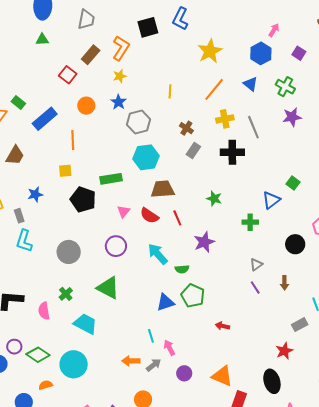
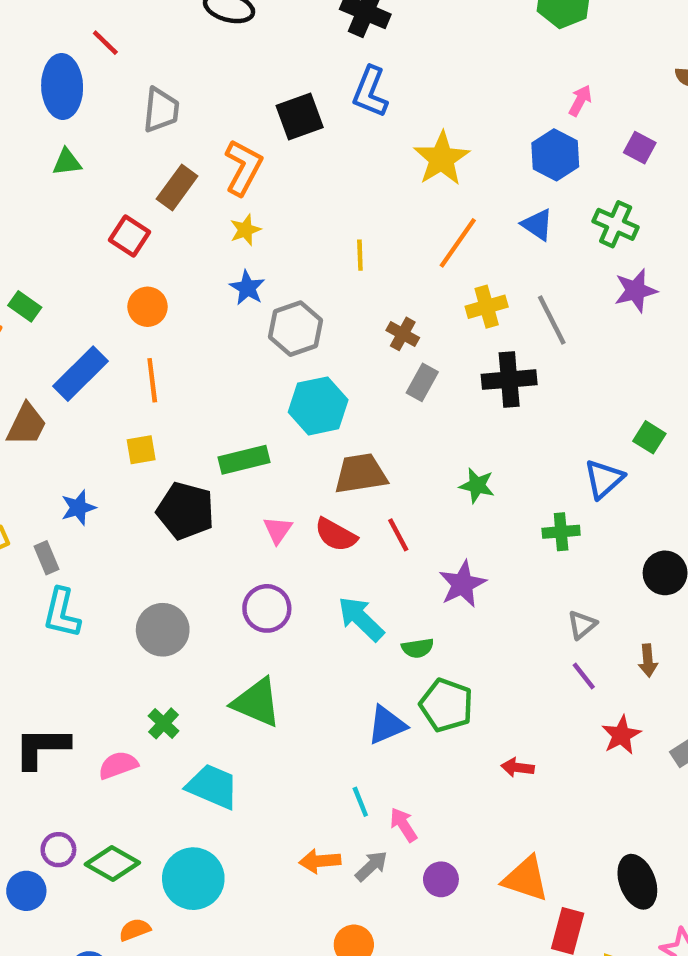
orange circle: (86, 106) -> (148, 307), moved
blue rectangle: (45, 119) -> (81, 374), moved
pink semicircle: (44, 311) -> (118, 765), turned 84
red star: (284, 351) -> (621, 735), moved

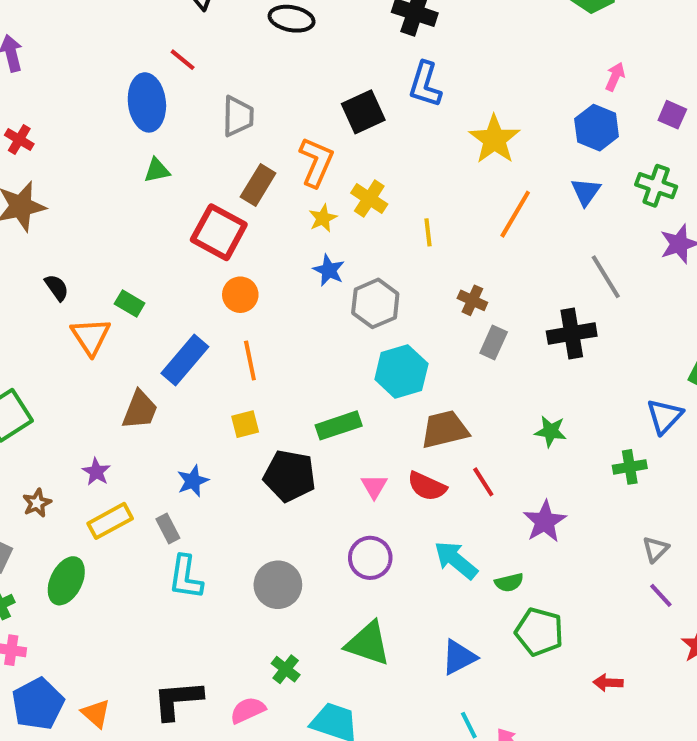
blue triangle: (537, 225) -> (586, 192), turned 36
red square: (130, 236) -> (219, 232), size x1.5
yellow cross: (487, 307) -> (369, 199), moved, turned -36
blue triangle: (387, 725) -> (459, 657), moved

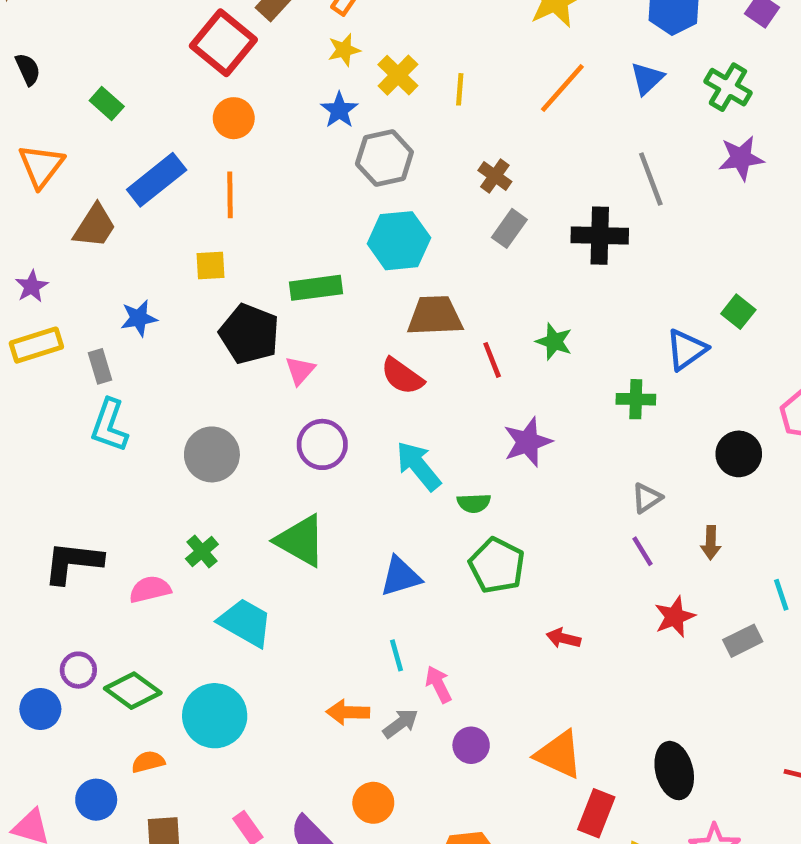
yellow cross: (369, 199) -> (398, 75), moved
orange triangle: (91, 336) -> (41, 166), moved
red line: (483, 482) -> (492, 360), moved
pink triangle: (374, 486) -> (300, 370), moved

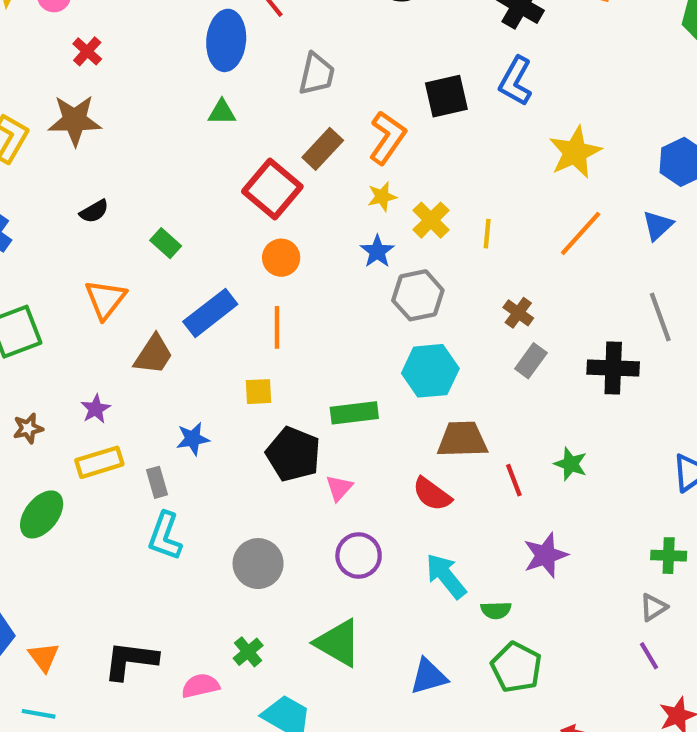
black semicircle: (28, 69) -> (94, 211), turned 84
green cross: (636, 399) -> (669, 556), moved

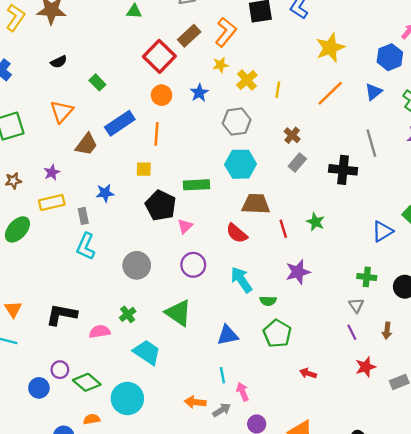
blue star: (377, 251) -> (199, 93), moved
gray triangle: (653, 607) -> (356, 305), turned -35

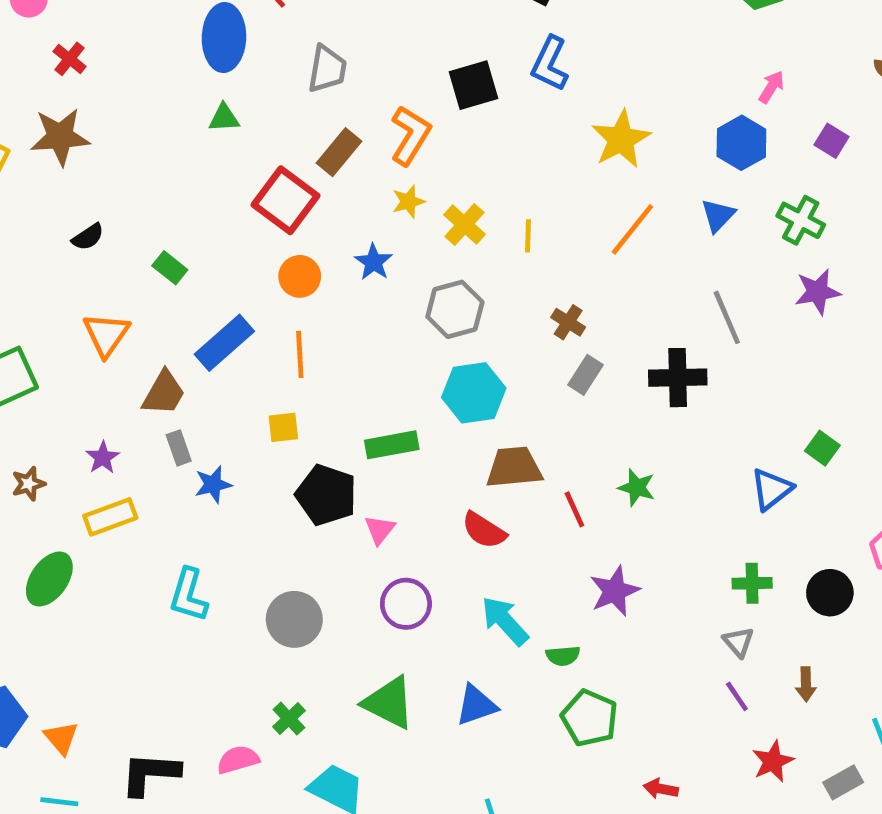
gray rectangle: (83, 216) -> (179, 448), moved
black L-shape: (61, 315) -> (150, 774), moved
blue triangle: (228, 335) -> (476, 705), moved

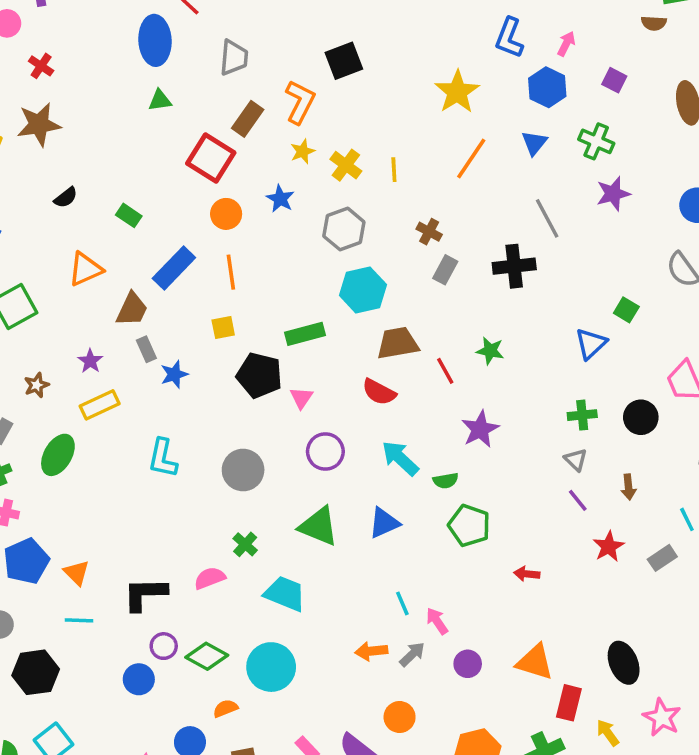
blue L-shape: (550, 64) -> (509, 38), moved
orange triangle: (106, 335) -> (85, 269), turned 36

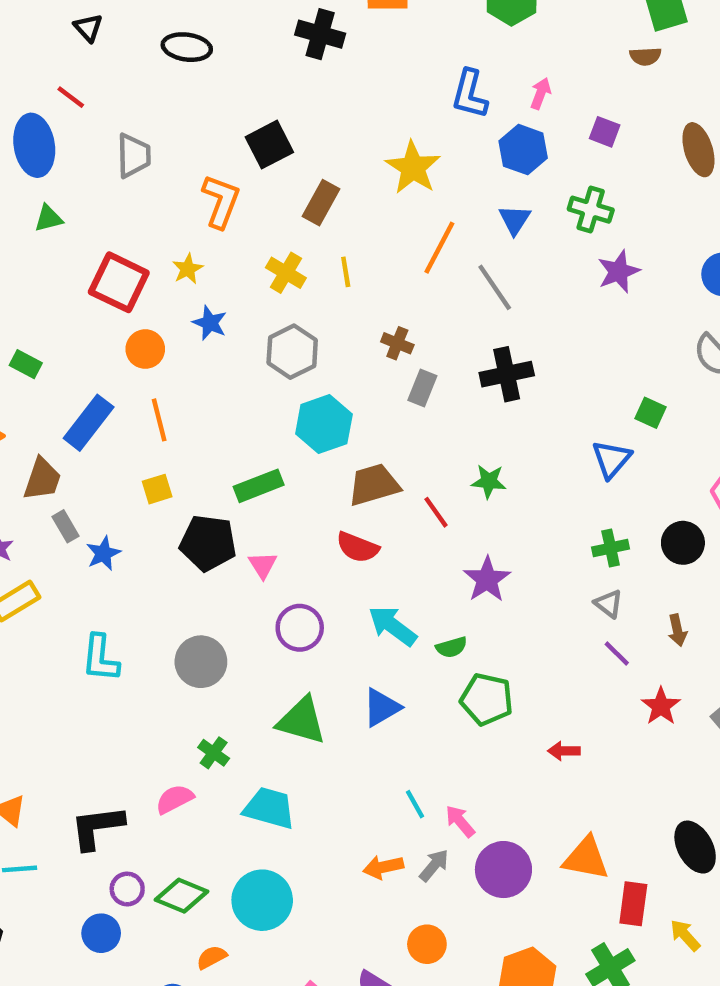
brown rectangle: (248, 119) -> (321, 203), moved
yellow star: (303, 151) -> (188, 269), moved
gray line: (547, 218) -> (495, 287), moved
purple circle: (468, 664) -> (503, 870), size x1.6

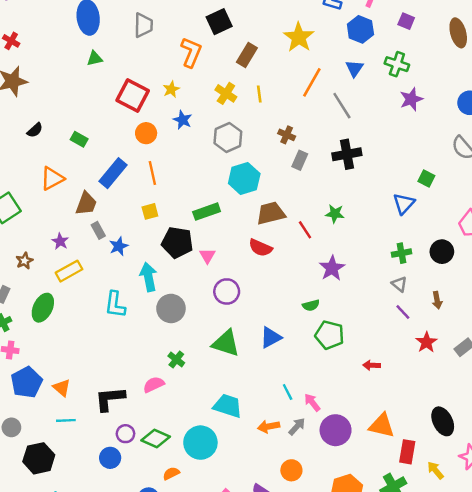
cyan arrow: (393, 626) -> (148, 277), moved, turned 40
cyan trapezoid: (269, 808) -> (228, 406), moved

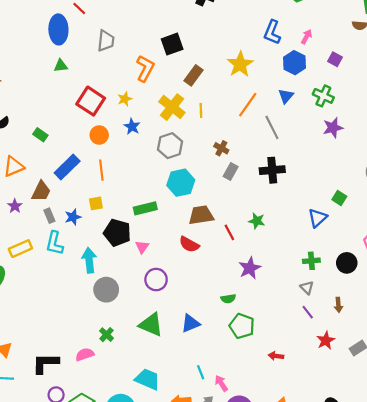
yellow cross: (226, 93) -> (172, 107), size x1.4
purple star: (60, 241) -> (15, 206), moved
blue star: (119, 246) -> (73, 217), moved
cyan L-shape: (115, 305) -> (54, 243), moved

